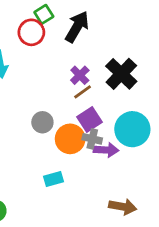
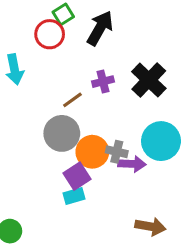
purple cross: (80, 75) -> (103, 82), turned 30
brown line: (83, 92) -> (72, 100), moved
purple square: (89, 120) -> (77, 176), moved
gray circle: (42, 122) -> (62, 133), size x1.5

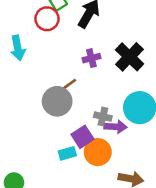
brown line: (72, 100) -> (69, 85), moved
orange circle: (92, 152) -> (98, 152), moved
purple square: (77, 176) -> (83, 137), moved

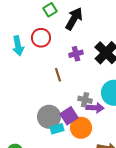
red circle: (47, 19) -> (41, 38), moved
brown line: (69, 85) -> (58, 75), turned -72
gray circle: (57, 101) -> (49, 117), moved

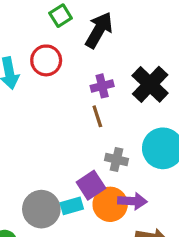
brown line: (58, 75) -> (97, 116), moved
purple arrow: (95, 108) -> (132, 201), moved
gray circle: (49, 117) -> (41, 209), moved

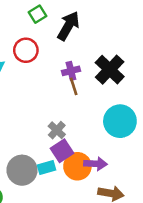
brown line: (97, 116) -> (74, 86), moved
gray cross: (116, 160) -> (57, 130), moved, turned 30

